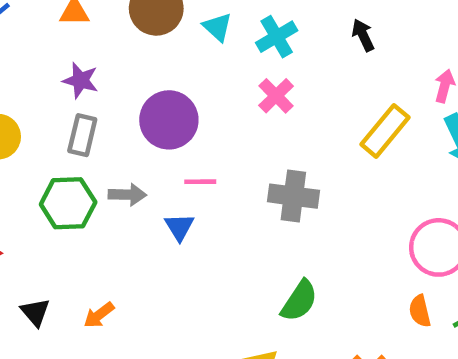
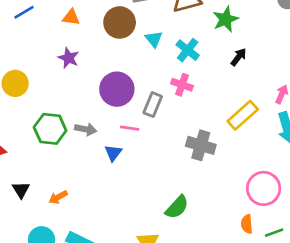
black arrow: (363, 35) -> (239, 57), turned 54
cyan cross: (277, 37) -> (188, 50), turned -30
pink cross: (276, 96) -> (182, 85), turned -35
gray rectangle: (82, 135) -> (153, 105), moved
gray cross: (293, 196) -> (201, 145), moved

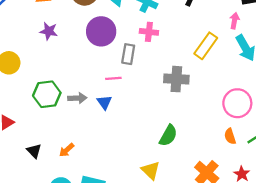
purple circle: (117, 89) -> (101, 31), moved
gray arrow: (86, 129) -> (77, 98), moved

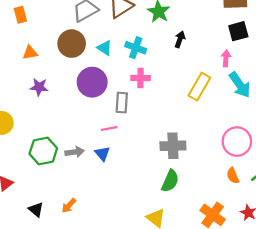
gray cross: (176, 79) -> (173, 146), moved

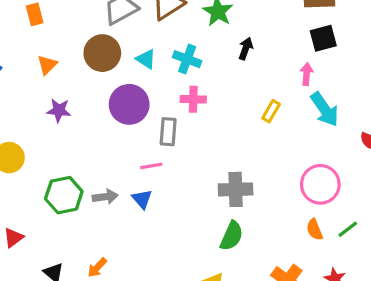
orange triangle: (30, 53) -> (47, 65), turned -35
yellow rectangle: (199, 87) -> (271, 111), size x0.6

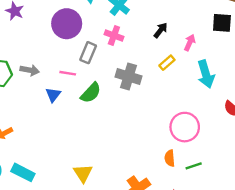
black arrow: (246, 49) -> (161, 30), moved
pink arrow: (307, 74) -> (190, 43), moved
gray cross: (236, 189) -> (128, 76), moved
gray arrow: (105, 197) -> (30, 70), moved
green semicircle: (232, 236) -> (91, 93), moved

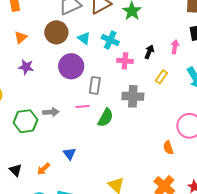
pink cross: (114, 35) -> (125, 61), moved
pink arrow: (190, 43) -> (175, 47), moved
blue triangle: (53, 95) -> (69, 154), moved
orange semicircle: (170, 158) -> (168, 148), moved

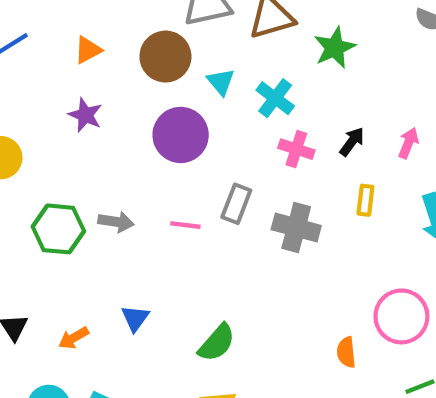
yellow rectangle: (161, 77) -> (365, 200), turned -40
gray rectangle: (95, 85) -> (236, 204), moved
green semicircle: (106, 118) -> (217, 343), moved

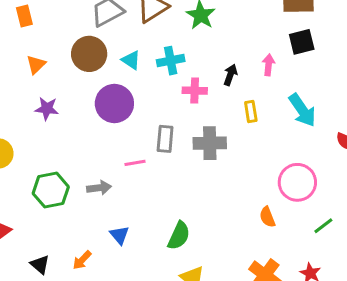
cyan cross: (275, 98) -> (171, 61), turned -32
gray arrow: (116, 222) -> (99, 188), moved

